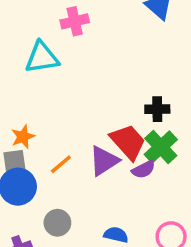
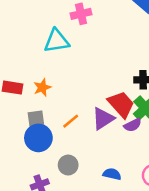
orange star: (23, 137) -> (42, 88), moved

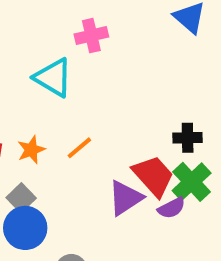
cyan triangle: (56, 41) -> (53, 78), turned 40
gray square: (36, 119) -> (21, 198), turned -36
orange line: (71, 121) -> (79, 148), moved

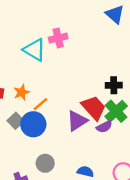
pink cross: (91, 36) -> (58, 38), moved
orange line: (79, 148) -> (40, 104), moved
blue circle: (25, 228) -> (33, 124), moved

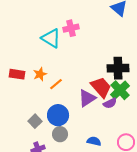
black cross: (114, 85) -> (118, 68), size x1.5
gray square: (16, 121) -> (35, 121), moved
blue circle: (33, 124) -> (58, 115), moved

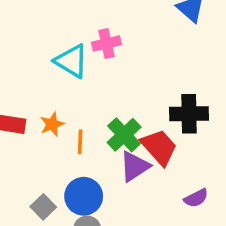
orange line: (56, 84) -> (80, 142), turned -48
green cross: (120, 90) -> (124, 135), moved
purple semicircle: (110, 103) -> (196, 198), moved

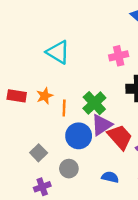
pink cross: (106, 43) -> (119, 56), moved
red trapezoid: (159, 147) -> (120, 137), moved
blue circle: (84, 196) -> (79, 136), moved

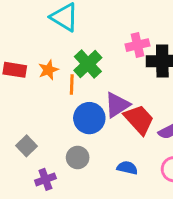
pink cross: (119, 56) -> (137, 45), moved
green cross: (94, 103) -> (88, 64), moved
gray square: (39, 153) -> (26, 146), moved

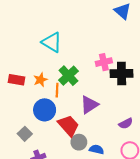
blue circle: (89, 118) -> (45, 110), moved
red trapezoid: (139, 120) -> (68, 126), moved
gray circle: (78, 158) -> (79, 142), moved

